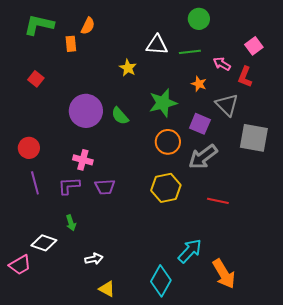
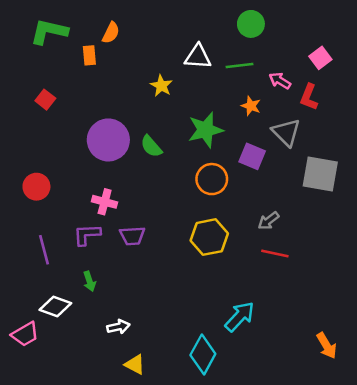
gray arrow: (203, 157) -> (269, 221), moved, size x0.6
purple line: (35, 183) -> (44, 250), moved
orange arrow: (224, 274) -> (327, 346), moved, size x0.7

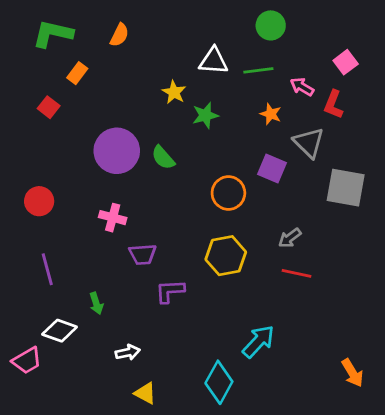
orange rectangle: (89, 55) -> (77, 73), moved, turned 42
green star: (205, 130) -> (205, 115), moved, size x0.7
purple L-shape: (87, 235) -> (170, 291), moved

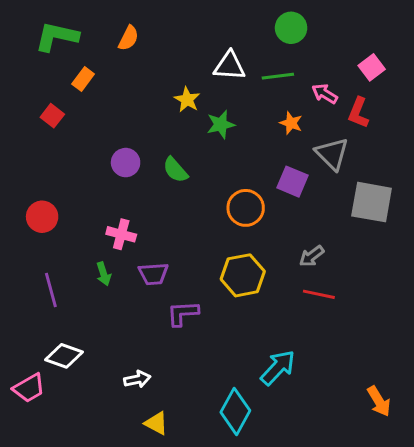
purple circle: (117, 151) -> (126, 163), size x0.6
green arrow: (96, 303) -> (104, 274), moved

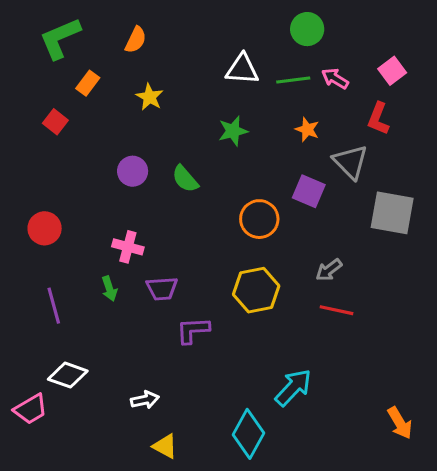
green L-shape: (57, 37) -> (60, 38), turned -36
pink arrow: (325, 94) -> (335, 78), moved
yellow star: (187, 100) -> (150, 97), moved

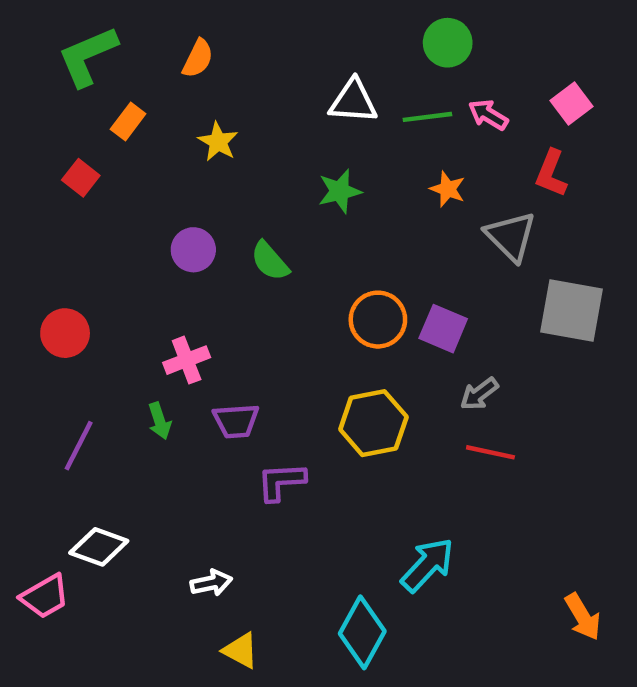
purple square: (309, 191) -> (443, 329), moved
pink cross: (128, 247) -> (187, 360), turned -36
purple line: (54, 306) -> (79, 446), turned 42

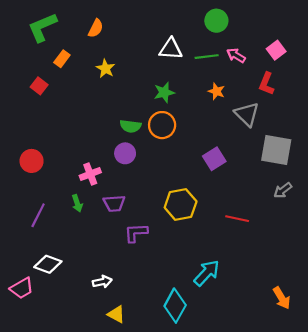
purple circle: (193, 250) -> (125, 153), moved
green semicircle: (270, 261) -> (130, 126), turned -42
orange circle: (378, 320) -> (162, 125), moved
purple square: (443, 329) -> (214, 159), turned 35
gray arrow: (479, 394) -> (283, 190), moved

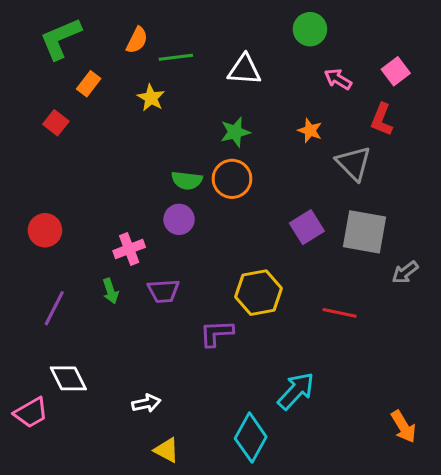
green line: (207, 57) -> (176, 57), moved
gray square: (276, 150) -> (365, 232), moved
purple L-shape: (136, 233) -> (216, 333), moved
white diamond: (48, 264) -> (68, 378), turned 44

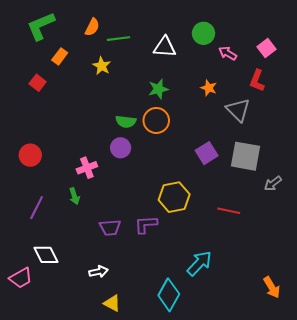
green circle: (310, 29) -> (204, 33), moved
purple trapezoid: (163, 291) -> (110, 228), moved

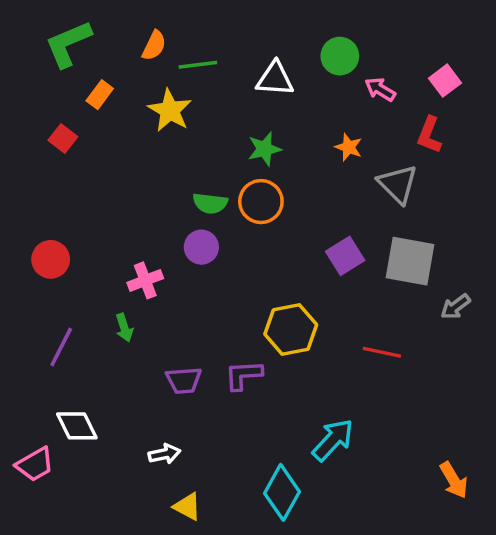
yellow star: (102, 66) -> (170, 110), size x1.4

